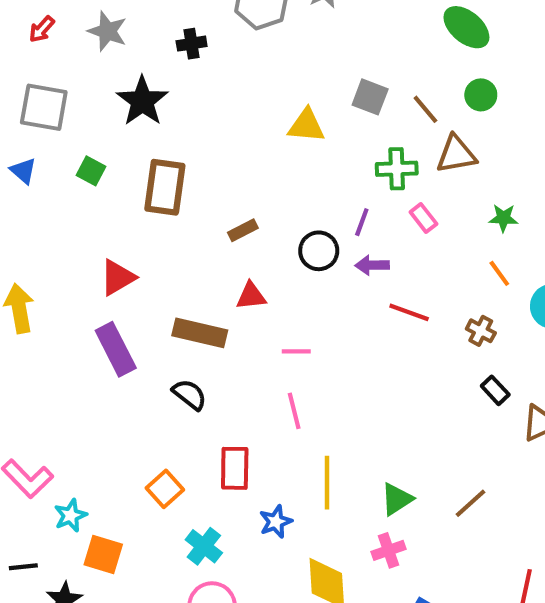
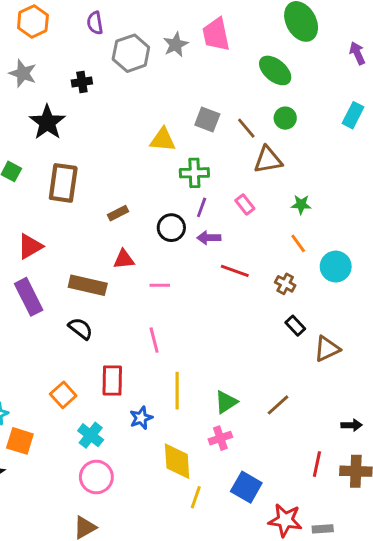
green cross: (397, 169) -> (194, 173), moved
pink line: (296, 351) -> (160, 285), moved

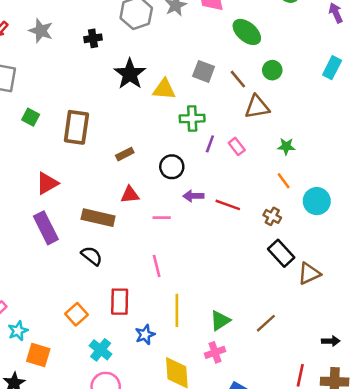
green ellipse: (275, 70) -> (247, 32), moved
black star: (47, 122) -> (130, 74), moved
purple line: (202, 207) -> (210, 144), moved
purple arrow: (209, 238) -> (193, 196), moved
black rectangle: (295, 326) -> (281, 253), size x1.5

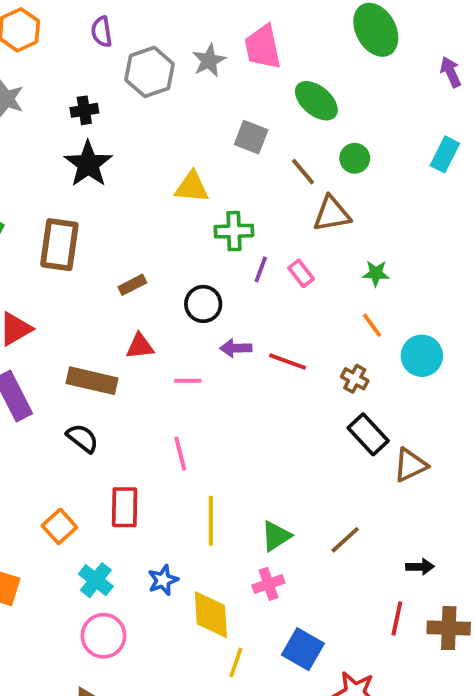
gray square: (204, 71) -> (251, 137), moved
black star: (130, 74) -> (88, 164), moved
blue star: (145, 335) -> (163, 580), moved
black arrow: (331, 341) -> (420, 567), moved

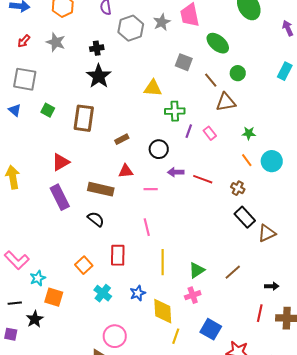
cyan circle: (422, 356) -> (272, 161), moved
pink circle: (104, 636) -> (115, 336), moved

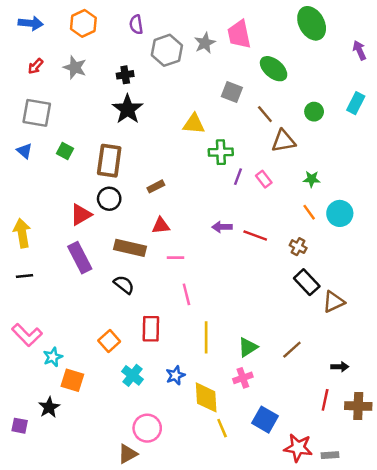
green circle: (238, 73) -> (314, 112), moved
black circle: (159, 149) -> (109, 199), moved
pink line: (151, 189) -> (175, 258), moved
black line: (15, 303) -> (25, 276), moved
yellow line: (176, 336) -> (222, 428), turned -42

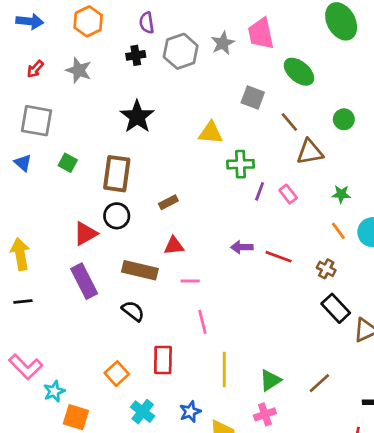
black cross: (125, 75) -> (136, 55), moved

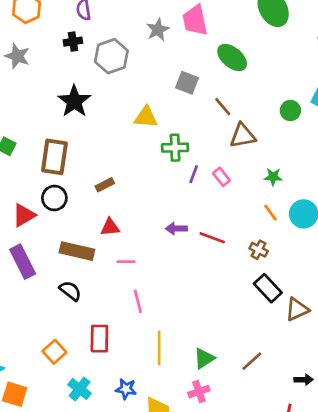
gray hexagon: (181, 51) -> (111, 56), moved
green circle: (344, 119) -> (290, 111), moved
blue star: (190, 412) -> (126, 389), turned 30

